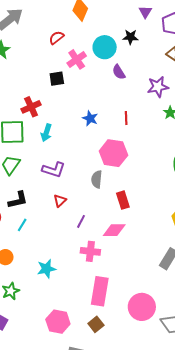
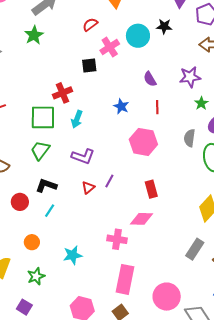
purple semicircle: (119, 72) -> (150, 79), moved
gray semicircle: (97, 179) -> (189, 138), moved
black L-shape: (18, 200) -> (46, 186), turned -150
purple line: (81, 221) -> (109, 181), moved

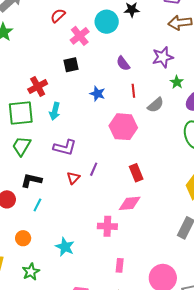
black square: (89, 66) -> (71, 65), moved
gray semicircle: (189, 138) -> (156, 105), moved, turned -132
cyan star: (73, 255) -> (65, 247), turned -30
pink rectangle: (125, 279) -> (120, 265), size x0.5

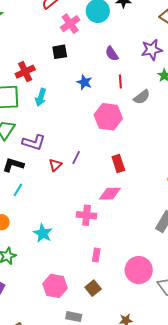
purple L-shape: (65, 148) -> (34, 142), moved

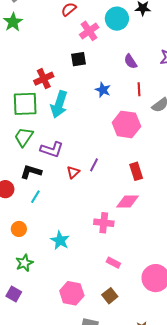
cyan arrow: (41, 97) -> (59, 104), size x1.5
pink rectangle: (96, 255) -> (113, 263), turned -72

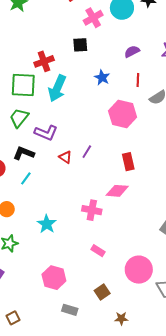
purple semicircle: (131, 61) -> (132, 52), turned 91
red triangle: (73, 172) -> (65, 157), turned -48
brown square: (110, 296) -> (102, 292), moved

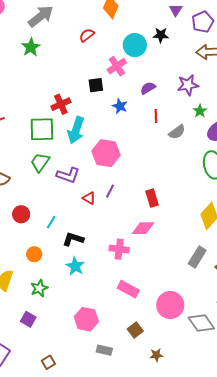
pink cross: (93, 18) -> (117, 66), moved
blue star: (102, 77) -> (120, 106), moved
pink hexagon: (123, 114) -> (106, 153), moved
black L-shape: (24, 153) -> (73, 239), moved
pink rectangle: (98, 251) -> (128, 289), size x1.5

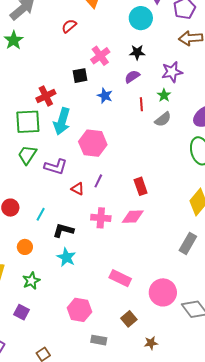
black star: (161, 35) -> (137, 52), moved
cyan circle: (135, 45) -> (141, 18), moved
green star: (200, 111) -> (164, 95), moved
pink cross: (119, 249) -> (101, 218), moved

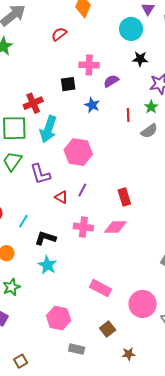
black star: (137, 52) -> (140, 59), moved
pink cross: (100, 56) -> (89, 65), turned 36
purple semicircle: (132, 77) -> (111, 81), moved
purple L-shape: (56, 167) -> (40, 174), turned 55

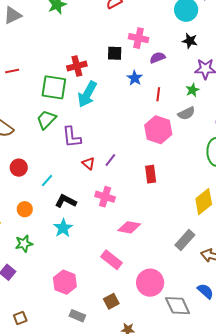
red line: (128, 115) -> (158, 94), moved
pink hexagon: (78, 152) -> (158, 130), moved
pink diamond: (115, 227) -> (129, 227), moved

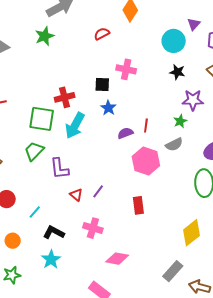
purple semicircle: (157, 58) -> (125, 133), moved
blue star: (135, 78) -> (108, 108), moved

